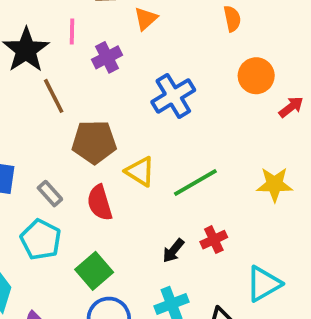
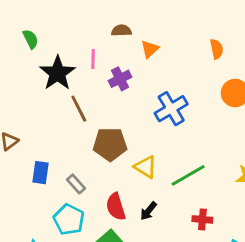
red semicircle: (100, 203) -> (116, 207), moved
red cross: (214, 240) -> (202, 219), turned 30
black arrow: (173, 251) -> (148, 211), moved

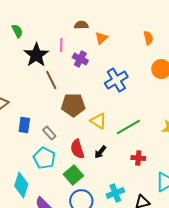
purple cross: (120, 79) -> (80, 59), turned -35

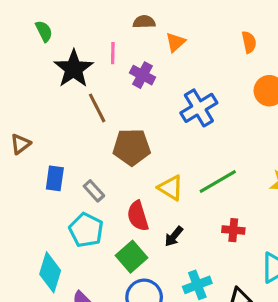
yellow triangle: (98, 121) -> (171, 188), moved
black arrow: (100, 152) -> (174, 236), moved

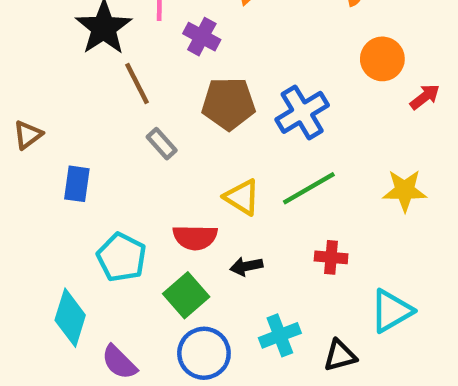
blue cross: (199, 108) -> (302, 112), moved
brown pentagon: (132, 147) -> (229, 104), moved
gray rectangle: (94, 191) -> (162, 144), moved
red semicircle: (138, 216) -> (195, 237), turned -72
black arrow: (174, 236) -> (246, 266), turned 40

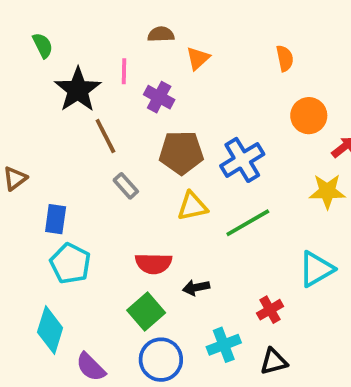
yellow star: (405, 190) -> (327, 191), moved
yellow triangle: (242, 197) -> (192, 206), moved, turned -44
cyan pentagon: (121, 257) -> (70, 263), moved
red cross: (331, 257) -> (270, 310), moved, turned -35
cyan triangle: (391, 311) -> (316, 269), moved

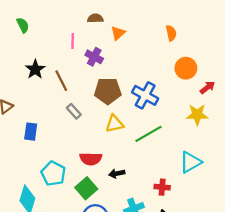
black star: (78, 90) -> (35, 69), moved, size x0.7
blue cross: (242, 160) -> (145, 95), turned -30
cyan pentagon: (70, 263) -> (53, 174), moved
red cross: (270, 310) -> (162, 187), turned 35

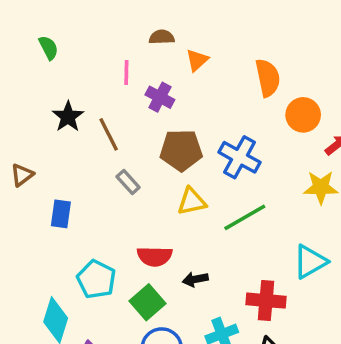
orange semicircle: (171, 33) -> (268, 78), moved, size x1.5
red cross: (162, 187) -> (266, 301), size x1.5

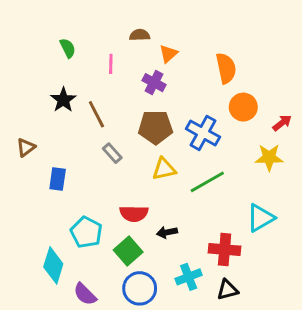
green semicircle: (49, 48) -> (68, 48), moved
purple cross: (160, 97) -> (154, 83), moved
orange circle: (303, 115) -> (243, 107), moved

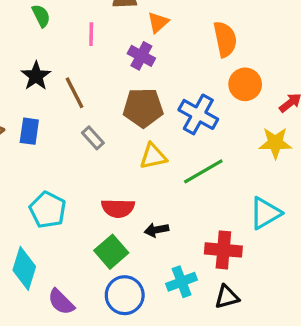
blue rectangle: (58, 179) -> (29, 131), moved
cyan pentagon: (86, 232) -> (48, 210), moved

